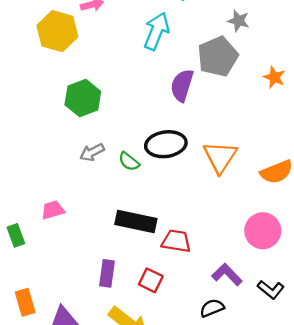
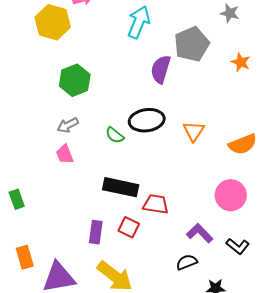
gray star: (239, 21) -> (230, 13), moved
gray arrow: (92, 152) -> (68, 125), moved
orange triangle: (220, 157) -> (194, 131), size x0.7
pink trapezoid: (53, 210) -> (65, 154), moved, turned -95
red square: (151, 280) -> (129, 227), moved

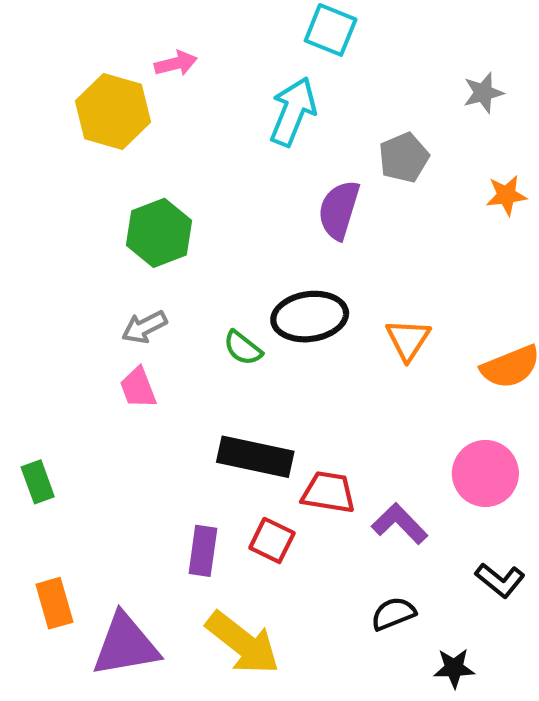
gray star: (230, 13) -> (483, 93), turned -30
gray pentagon: (192, 44) -> (404, 158), size x0.7
orange star: (241, 62) -> (506, 195), turned -30
purple L-shape: (200, 233) -> (400, 524), moved

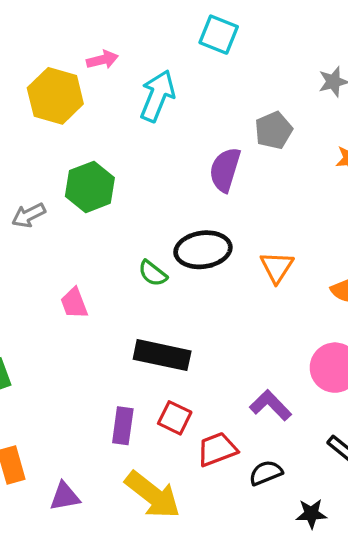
cyan arrow: (293, 112) -> (157, 96), moved
gray arrow: (144, 327) -> (29, 215), moved
red trapezoid: (328, 492) -> (217, 449), moved, turned -30
purple triangle: (126, 645) -> (65, 496), size x0.6

